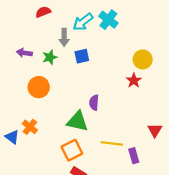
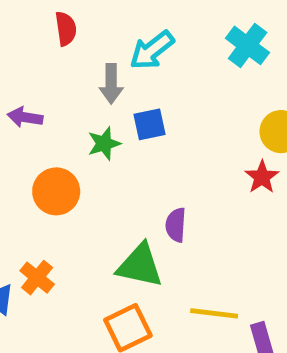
red semicircle: (43, 12) -> (66, 29), turned 104
cyan cross: (108, 20) -> (248, 45), moved
green star: (50, 57) -> (104, 144), moved

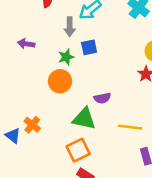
orange circle: (56, 191) -> (60, 81), moved
purple semicircle: (176, 225) -> (102, 98), turned -105
yellow line: (214, 313) -> (130, 127), moved

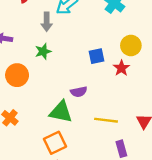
blue square: (89, 47) -> (96, 56), moved
orange circle: (60, 81) -> (17, 75), moved

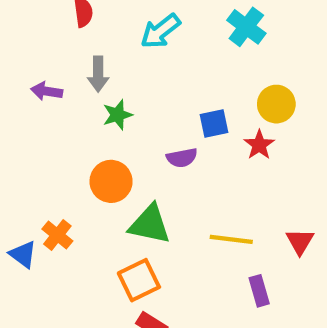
gray arrow: (47, 22) -> (98, 74), moved
orange circle: (17, 75) -> (111, 181), moved
purple semicircle: (79, 92) -> (182, 158), moved

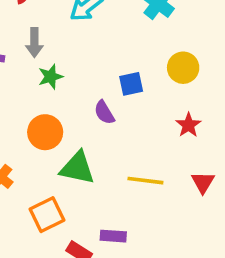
red star: (259, 145) -> (188, 125), moved
purple semicircle: (182, 158) -> (104, 112), turned 70
orange square: (139, 280) -> (47, 215), moved
purple rectangle: (259, 291) -> (113, 236), moved, turned -70

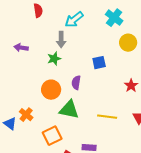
gray arrow: (34, 43) -> (61, 40), moved
yellow circle: (183, 68) -> (128, 43), moved
purple semicircle: (104, 112) -> (76, 83), moved, turned 40

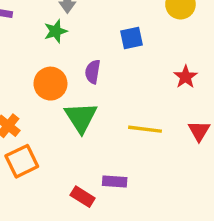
green triangle: (69, 110) -> (81, 117), turned 45
orange square: (52, 136) -> (22, 161), moved

